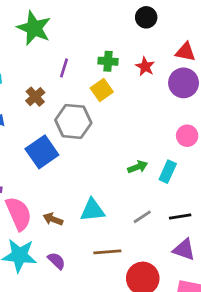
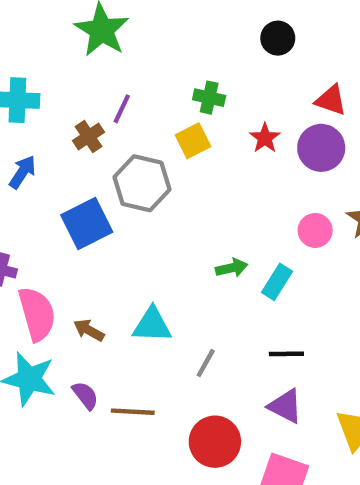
red star: (145, 67) -> (265, 138), moved
purple line: (64, 68) -> (122, 109), moved
gray line: (142, 217) -> (206, 363), moved, turned -36
brown line: (107, 252) -> (133, 412), moved

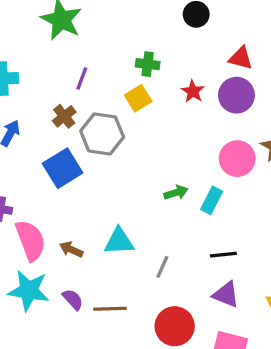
brown cross: (89, 136) -> (64, 116), moved
pink circle: (315, 230) -> (237, 159), size x1.4

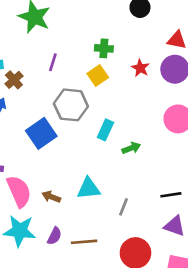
brown cross: (64, 116) -> (14, 80), moved
cyan rectangle: (212, 200) -> (105, 130), moved
purple semicircle: (73, 299) -> (54, 236), turned 72

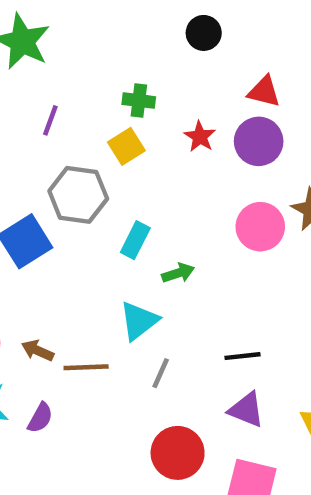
cyan triangle: (88, 189) -> (139, 321), moved, turned -35
brown line: (84, 242) -> (86, 367), moved

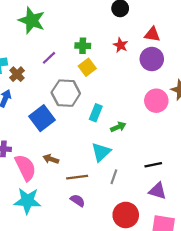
green cross: (139, 101) -> (83, 46), moved
purple line: (50, 120) -> (49, 58), turned 32
red star: (200, 137) -> (121, 45), moved
brown arrow: (38, 351) -> (51, 159), moved
purple semicircle: (40, 418) -> (78, 200), moved, turned -80

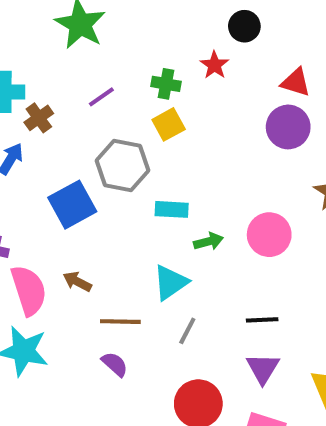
red star: (121, 45) -> (214, 65), moved
pink circle: (156, 101) -> (269, 235), moved
cyan rectangle: (96, 113) -> (172, 209), turned 63
purple triangle: (158, 191) -> (263, 368), turned 36

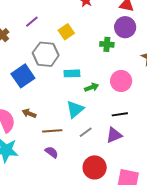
green cross: (166, 84) -> (107, 44), moved
black line: (262, 320) -> (120, 114), moved
gray line: (187, 331) -> (86, 132), turned 32
purple triangle: (263, 368) -> (114, 135), moved, turned 42

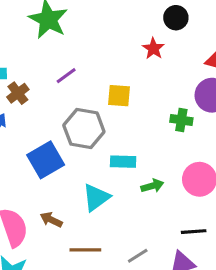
yellow square: (66, 32) -> (119, 96), turned 35
cyan triangle: (75, 109) -> (96, 197), moved

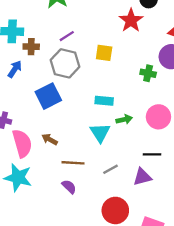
red star: (153, 49) -> (131, 20), size x1.5
brown cross: (18, 93) -> (31, 47), turned 35
gray hexagon: (84, 128) -> (65, 63), moved
cyan triangle: (96, 197) -> (100, 133), moved, turned -30

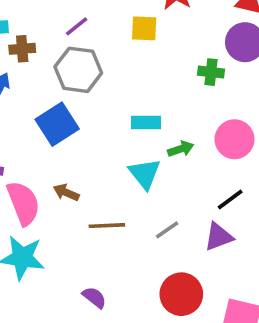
yellow square: (104, 53) -> (144, 28), moved
black line: (152, 154) -> (230, 200), turned -30
purple semicircle: (69, 187) -> (94, 297), moved

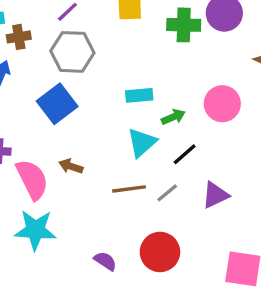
green cross: (211, 72) -> (184, 25), moved, size x1.4
cyan triangle: (145, 174) -> (142, 143), turned 32
black line: (230, 200) -> (185, 154), moved
brown line: (107, 226) -> (129, 189), moved
red circle: (181, 294) -> (160, 252), moved

